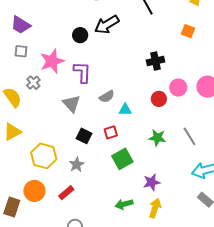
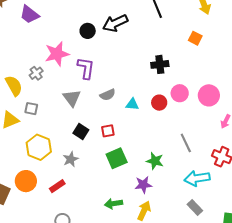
gray square: (21, 51) -> (31, 109), moved
cyan triangle: (125, 110) -> (132, 104), moved
green star: (157, 138) -> (155, 161), moved

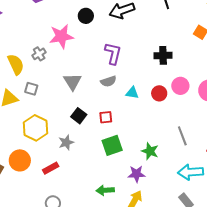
black circle: (88, 31) -> (86, 16), moved
purple L-shape: (86, 68) -> (113, 53), moved

